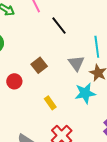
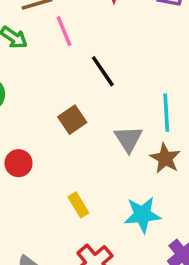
brown square: (39, 65) -> (72, 120), moved
cyan star: (85, 93) -> (142, 215), moved

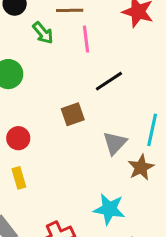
black line: (103, 71) -> (109, 81), turned 76
yellow rectangle: (78, 205) -> (19, 178), moved

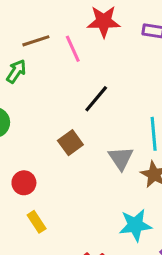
green arrow: (43, 33) -> (16, 71), turned -90
pink line: (86, 39) -> (73, 49), moved

